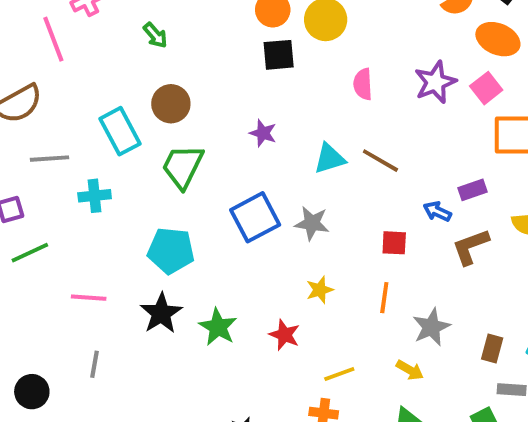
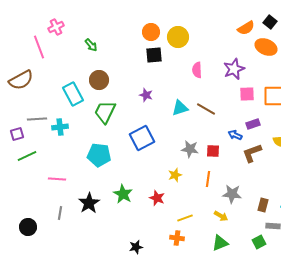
pink square: (486, 88) -> (247, 94), moved, turned 35
gray line: (49, 159) -> (37, 119), moved
gray star: (312, 223) -> (190, 149), moved
black star: (161, 313) -> (89, 203), moved
gray star: (431, 327) -> (232, 194), turned 30

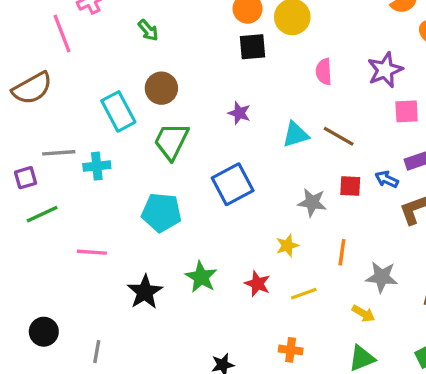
red square: (213, 151) -> (350, 186), moved
gray line: (60, 213) -> (97, 352), moved
yellow line: (185, 218) -> (304, 294), moved

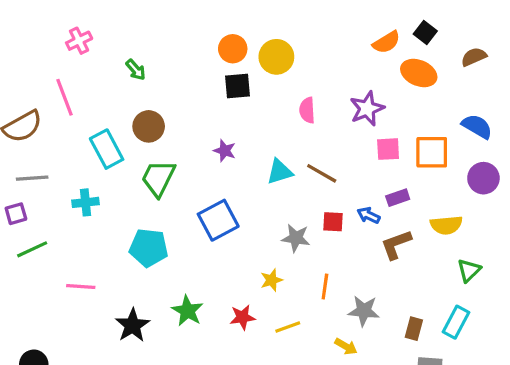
pink line: (62, 34) -> (64, 97), moved
gray line: (59, 153) -> (32, 178), moved
red star: (257, 284) -> (242, 317), turned -30

